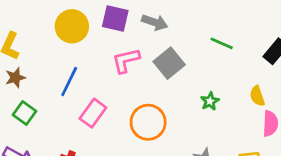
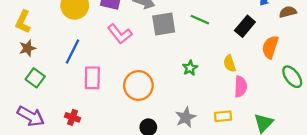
pink L-shape: (126, 60) -> (120, 34), turned -115
gray square: (169, 63) -> (164, 24), moved, turned 30
pink rectangle: (93, 113) -> (92, 78), turned -35

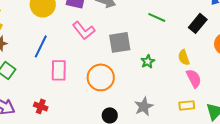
gray square: (164, 24) -> (120, 42), moved
pink semicircle: (241, 87) -> (194, 78), turned -30
yellow rectangle: (223, 116) -> (187, 105), moved

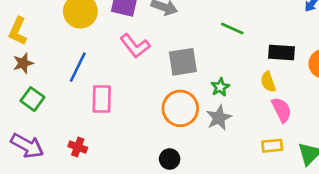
black rectangle: (198, 23) -> (281, 52), moved, turned 54
orange circle: (101, 77) -> (180, 108), moved
gray star: (144, 106) -> (219, 118), moved

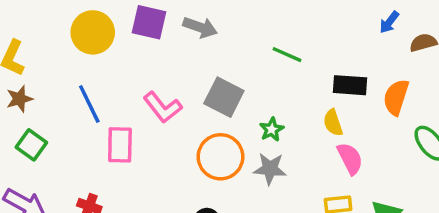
pink L-shape: (135, 46) -> (163, 107), moved
gray square: (183, 62) -> (224, 97), turned 36
blue line: (78, 67) -> (89, 104), turned -52
gray star: (219, 118) -> (270, 169), turned 30

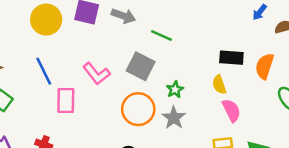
green line: (287, 55) -> (161, 36), moved
gray star: (270, 169) -> (174, 118), turned 30

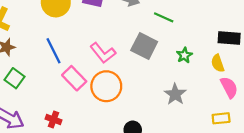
green star: (175, 89) -> (184, 55), moved
pink rectangle: (66, 101) -> (74, 78), turned -45
orange circle: (138, 109) -> (106, 86), moved

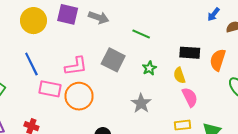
green line: (164, 17) -> (141, 34), moved
pink L-shape: (103, 53) -> (76, 66), turned -60
pink rectangle: (74, 78) -> (50, 89), turned -35

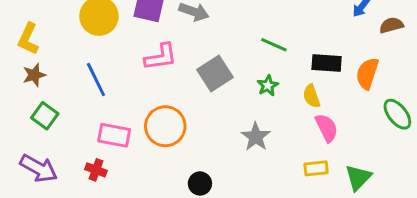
green line: (141, 34) -> (274, 45), moved
gray square: (113, 60) -> (215, 73), turned 30
pink L-shape: (76, 66) -> (161, 57), moved
pink rectangle: (50, 89) -> (114, 135), moved

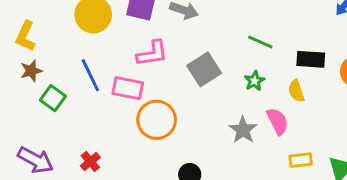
green square: (45, 116) -> (53, 98), moved
pink semicircle: (327, 128) -> (278, 121), moved
pink rectangle: (114, 135) -> (128, 88), moved
red cross: (96, 170) -> (90, 162), turned 30

